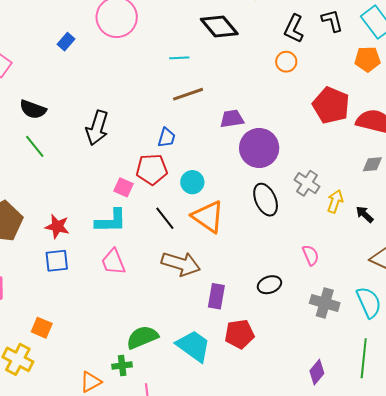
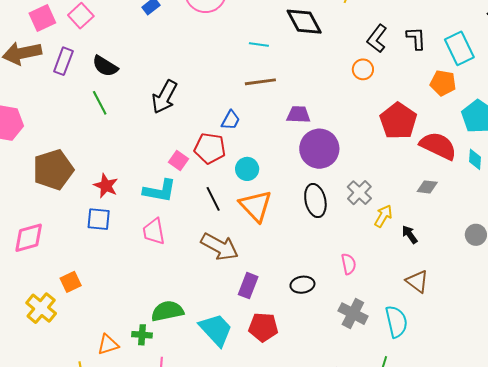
orange square: (42, 328) -> (71, 282), turned 30

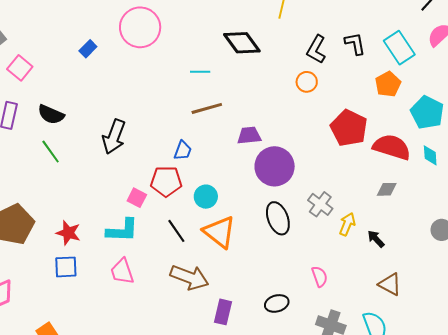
orange pentagon: (443, 83) -> (388, 84), turned -30

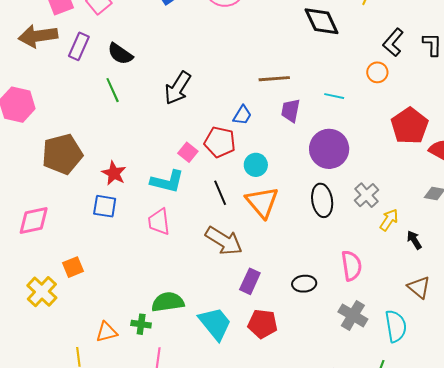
cyan line: (200, 72) -> (334, 96), moved
purple trapezoid: (249, 136) -> (291, 111), moved, turned -85
pink semicircle: (320, 276) -> (351, 266), size x1.4

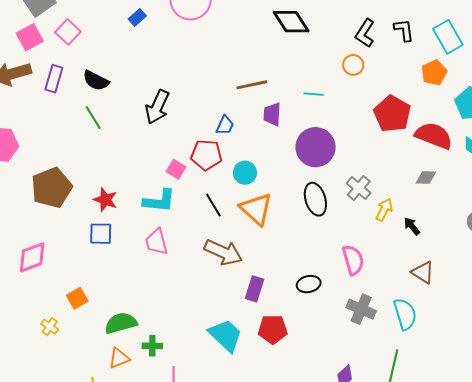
yellow cross: (42, 292) -> (50, 327), size x0.6
green semicircle: (168, 302) -> (121, 323), moved

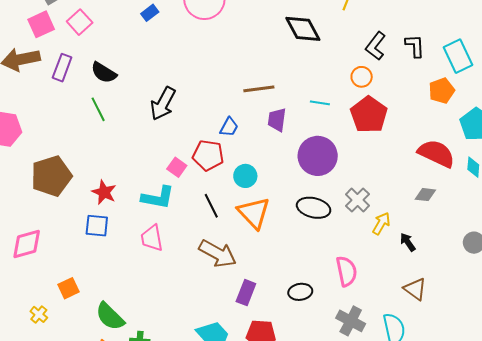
red pentagon: (392, 114) -> (369, 115), moved
black ellipse: (315, 199) -> (314, 208), turned -64
green semicircle: (121, 323) -> (110, 316), turned -124

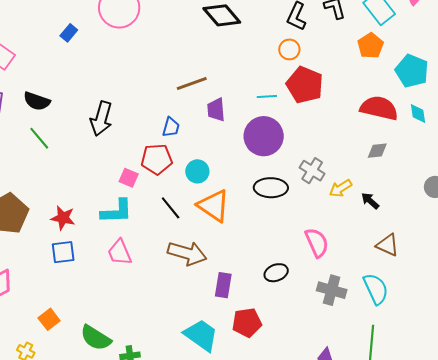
cyan line: (320, 103) -> (267, 97), moved
yellow arrow: (381, 223) -> (340, 188), turned -140

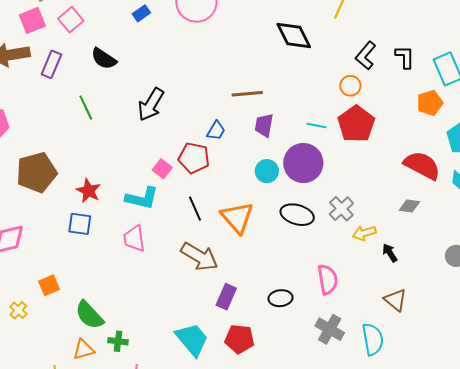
black semicircle: (37, 101) -> (104, 59), moved
cyan circle: (197, 171) -> (267, 171), moved

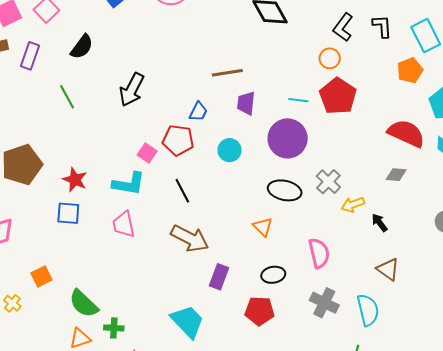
black semicircle: (104, 59) -> (82, 47), turned -84
cyan circle: (267, 171) -> (230, 150), moved
orange triangle: (237, 217) -> (263, 227), moved, size x0.6
red pentagon: (240, 339) -> (260, 311), moved

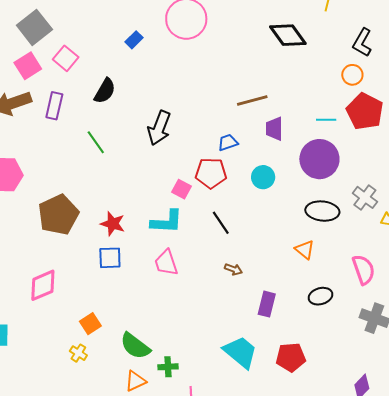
blue trapezoid: (198, 112) -> (228, 142), turned -130
brown arrow: (190, 238) -> (233, 269), size x0.5
yellow cross: (12, 303) -> (78, 353), moved
red pentagon: (260, 311) -> (291, 357), moved

